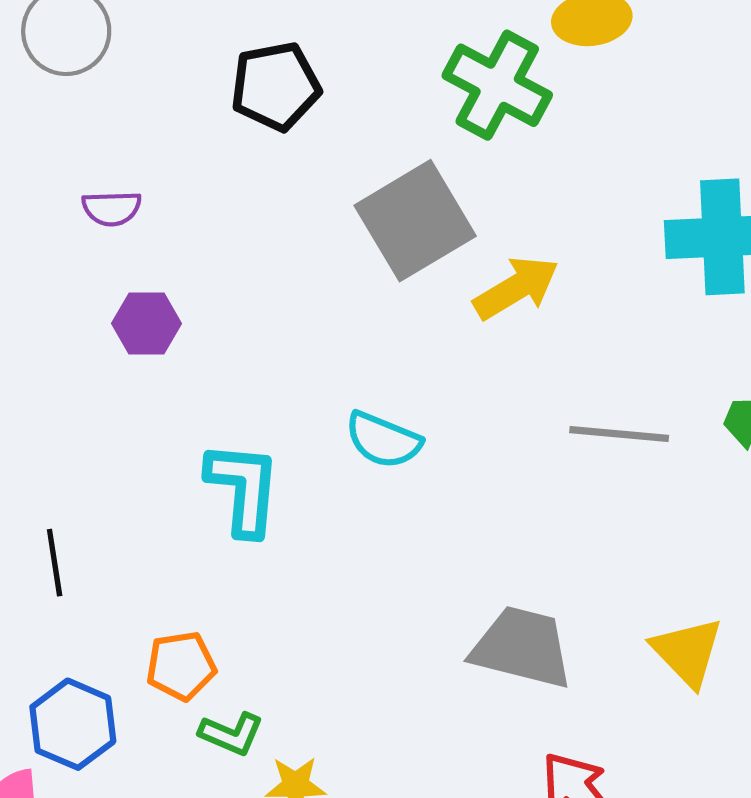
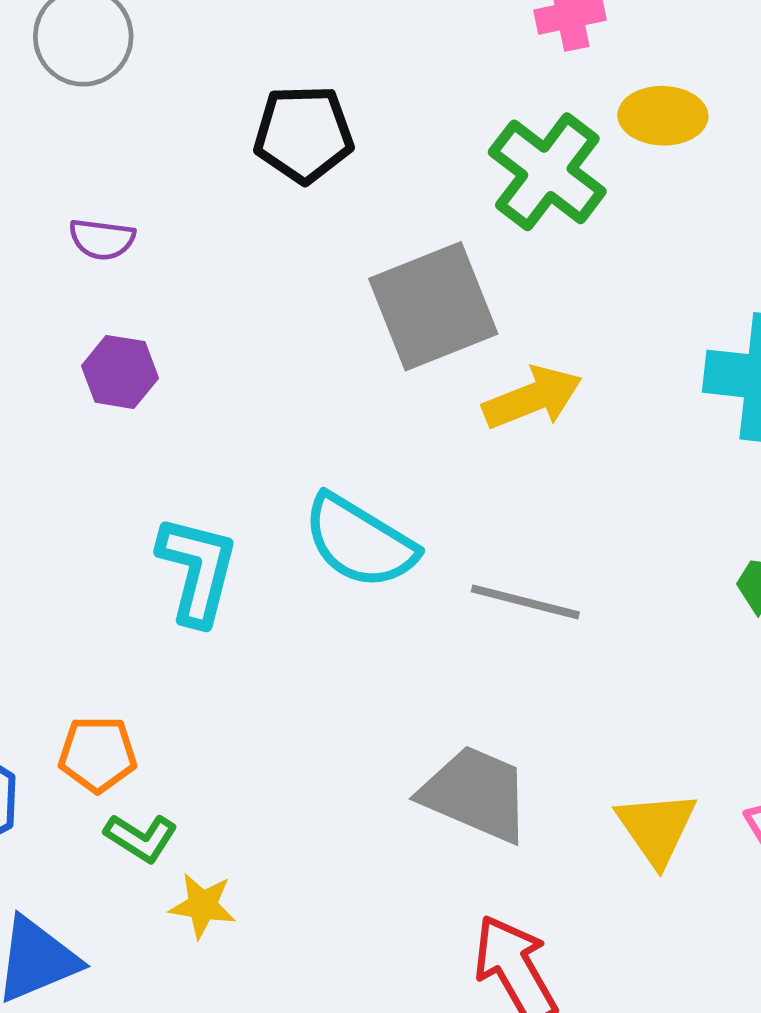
gray line: (619, 434) -> (525, 602), moved
cyan semicircle: (383, 440) -> (360, 542), size x1.4

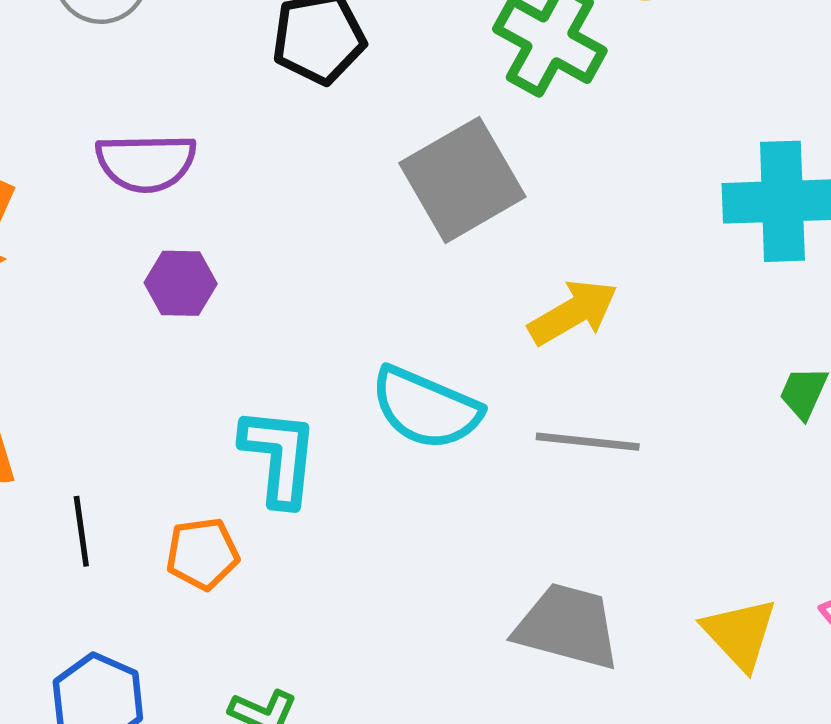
purple semicircle: (102, 239) -> (146, 163), size x1.6
yellow arrow: (532, 398) -> (573, 312), moved
orange pentagon: (98, 754) -> (202, 554), moved

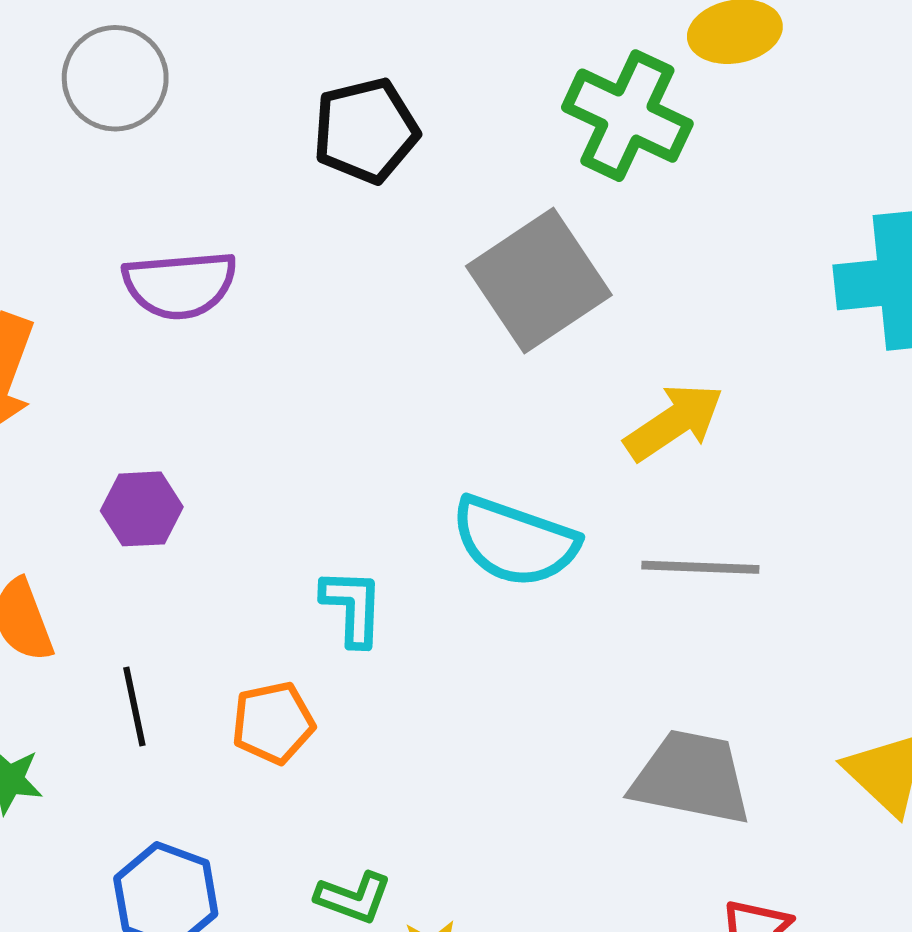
purple hexagon: (181, 283) -> (142, 509), moved
cyan L-shape: (279, 457) -> (352, 607), size x0.7

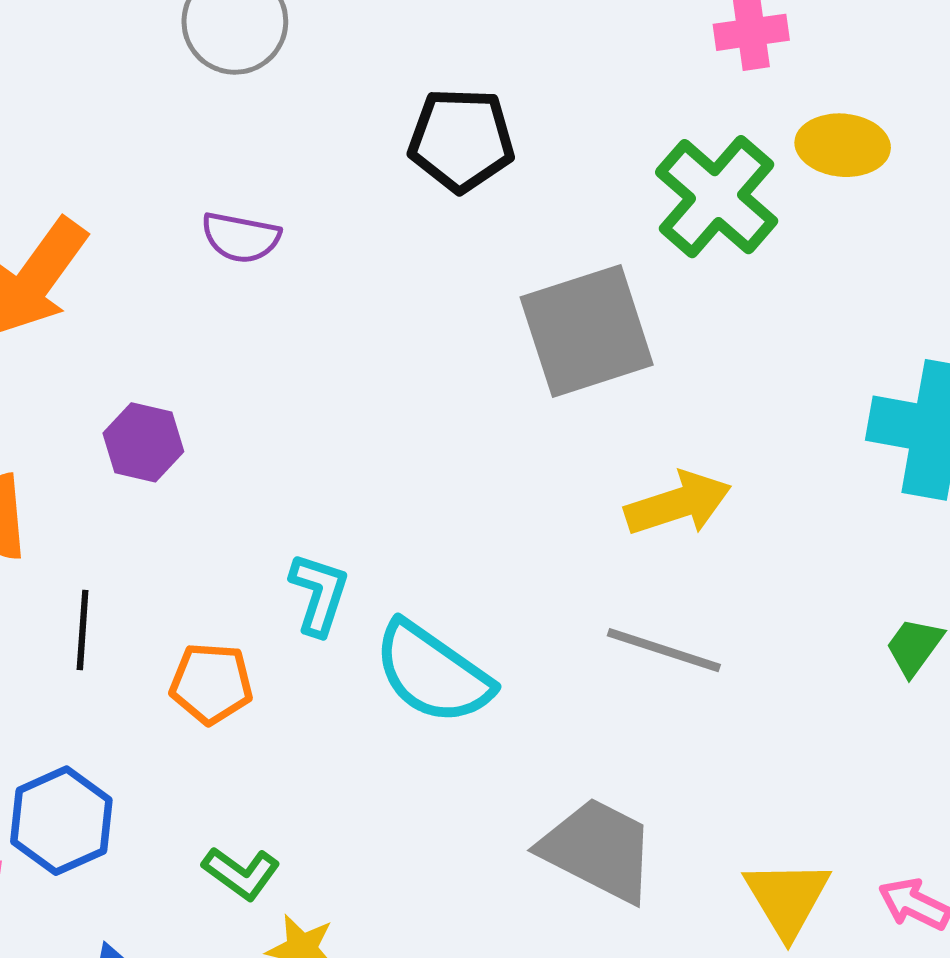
purple semicircle: (180, 285) -> (241, 237), size x0.7
cyan semicircle: (515, 541) -> (433, 673), moved

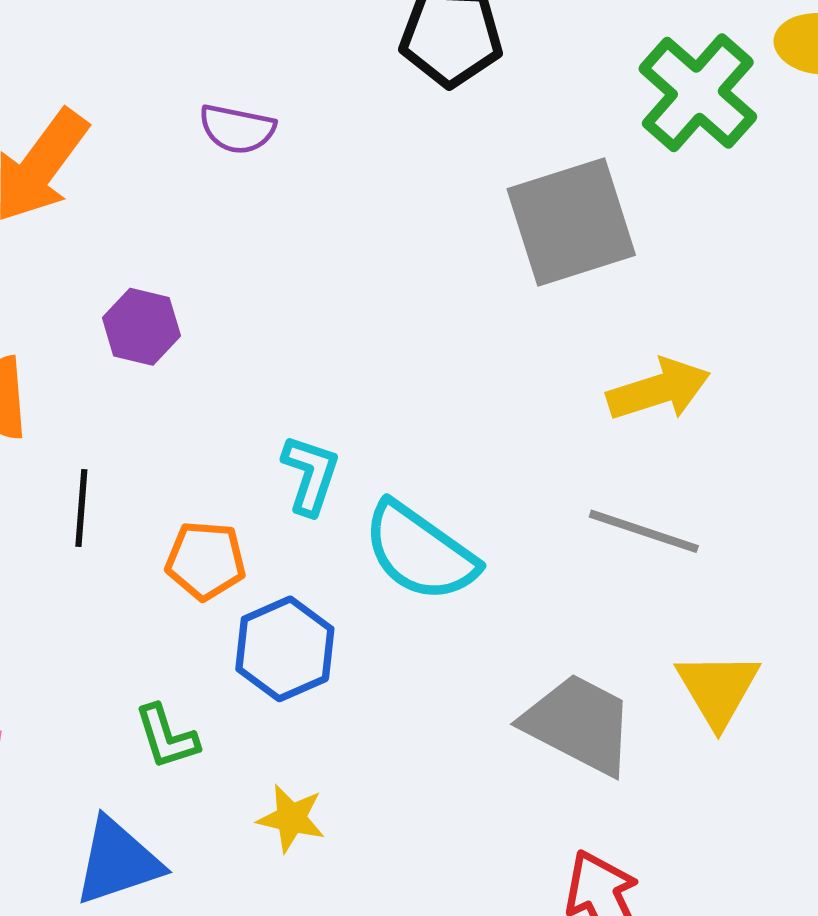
blue hexagon: (61, 821) -> (285, 649), moved
green L-shape: (241, 873) -> (167, 737), moved, turned 36
yellow triangle: (787, 898) -> (718, 689), moved

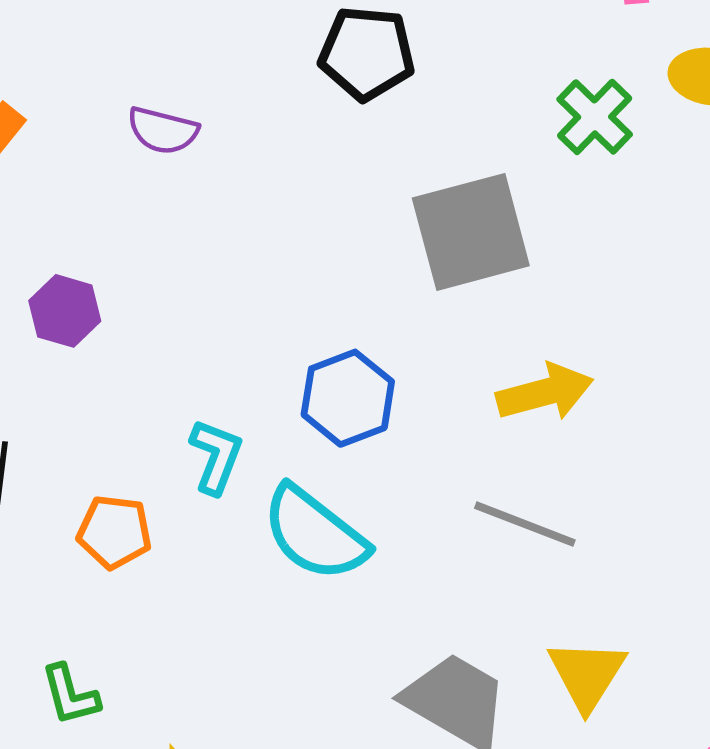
green cross: (698, 93) -> (595, 117), size x0.7
blue hexagon: (285, 649) -> (348, 398), moved

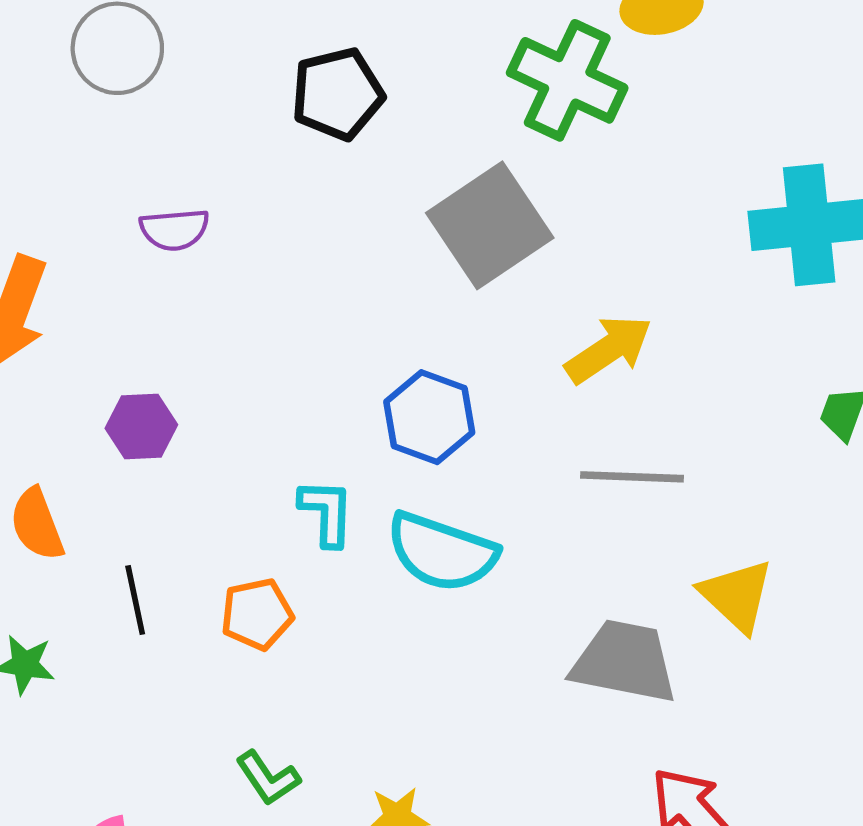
green cross: (595, 117) -> (567, 80), size x1.5

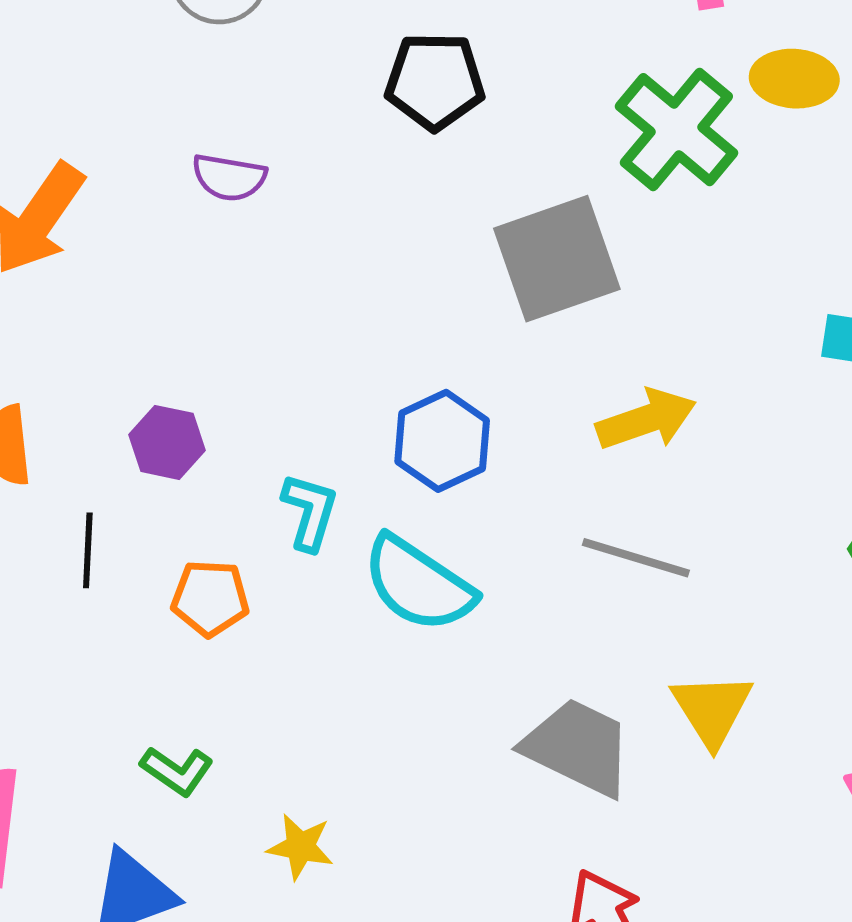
purple hexagon: (141, 427) -> (167, 442), moved
green L-shape: (268, 778) -> (177, 771), turned -36

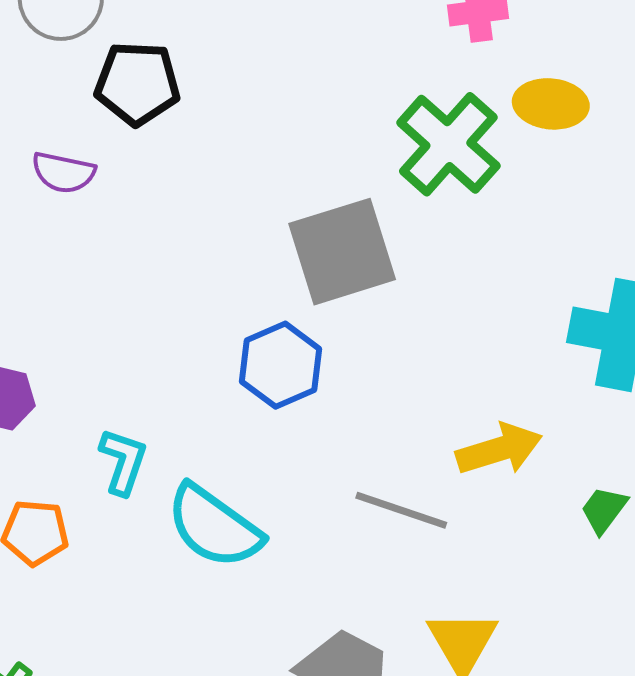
black pentagon: (435, 81) -> (137, 84), moved
yellow arrow: (646, 419) -> (499, 449), moved
blue hexagon: (442, 441) -> (280, 365), moved

